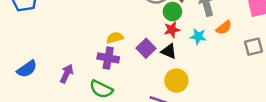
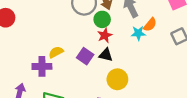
cyan star: (198, 36) -> (138, 33), moved
purple cross: (108, 58) -> (42, 66), moved

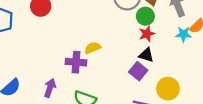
purple square: (85, 56) -> (138, 71), moved
yellow circle: (117, 79) -> (168, 89), moved

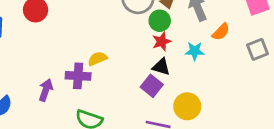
cyan star: (183, 34) -> (195, 51), moved
purple arrow: (50, 88) -> (46, 90), moved

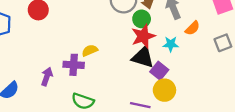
red star: (162, 42) -> (143, 36), size x1.5
black triangle: (161, 67) -> (143, 57), size x1.5
purple square: (152, 86) -> (159, 71), moved

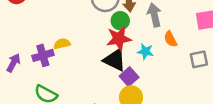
orange semicircle: (193, 28) -> (170, 39), turned 98
purple cross: (74, 65) -> (43, 55), turned -30

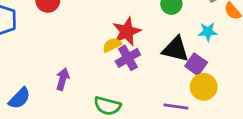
red star: (119, 39) -> (127, 32), moved
purple cross: (43, 55) -> (128, 58), moved

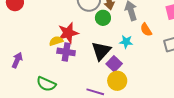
black triangle: (176, 49) -> (101, 51), turned 50
purple cross: (128, 58) -> (66, 52), turned 30

